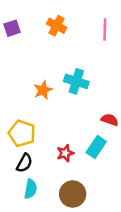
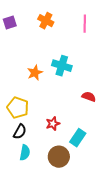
cyan rectangle: (96, 147) -> (78, 138), moved

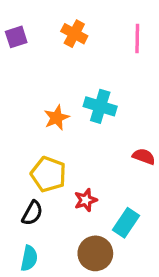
yellow pentagon: (18, 108) -> (48, 174), moved
cyan semicircle: (25, 153) -> (29, 258), moved

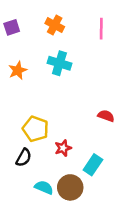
cyan cross: (100, 106) -> (59, 63), moved
orange star: (57, 118) -> (18, 70), moved
cyan semicircle: (29, 258) -> (44, 187), moved, turned -78

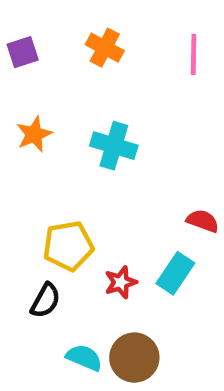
cyan cross: (59, 63) -> (114, 146), moved
yellow pentagon: (36, 129) -> (68, 246), turned -30
cyan rectangle: (93, 165) -> (175, 273), moved

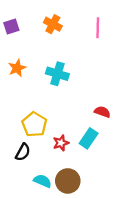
yellow pentagon: (68, 246) -> (34, 124), turned -30

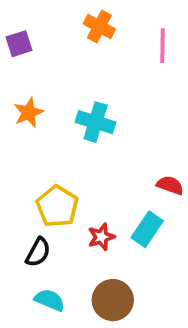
orange cross: (53, 24) -> (99, 26), moved
cyan semicircle: (42, 181) -> (50, 300), moved

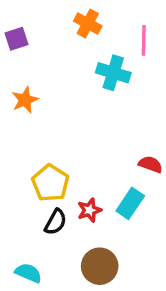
cyan cross: (96, 122) -> (113, 73), moved
black semicircle: (38, 252) -> (56, 222), moved
cyan semicircle: (50, 300) -> (28, 273), moved

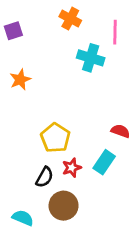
yellow pentagon: (50, 183) -> (55, 138), moved
brown circle: (100, 266) -> (64, 206), moved

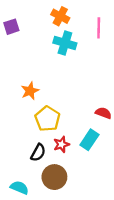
cyan cross: (91, 58) -> (65, 43), moved
orange star: (20, 80) -> (30, 91), moved

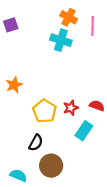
orange cross: (60, 16) -> (69, 17), moved
orange star: (30, 91) -> (14, 85), moved
red star: (61, 144) -> (71, 108), moved

